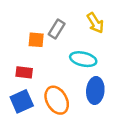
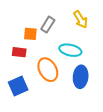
red rectangle: (24, 72) -> (19, 52), moved
orange ellipse: (57, 100) -> (48, 70), moved

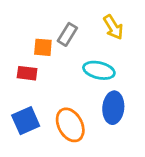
orange ellipse: (48, 70) -> (70, 125), moved

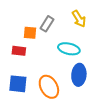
blue square: (26, 121) -> (18, 84), turned 30

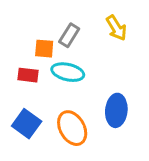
cyan ellipse: (69, 49) -> (68, 72), moved
blue square: (18, 84) -> (27, 124), turned 30

